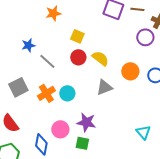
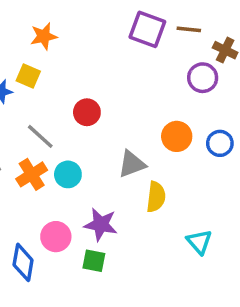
yellow square: (77, 36) -> (28, 76), moved
yellow semicircle: (100, 58) -> (156, 197), moved, turned 60
gray line: (47, 61) -> (40, 136), moved

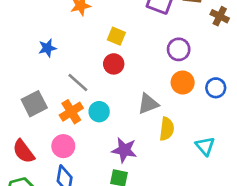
yellow square: (28, 76) -> (116, 36), moved
purple circle: (203, 78) -> (179, 49), moved
pink circle: (56, 237) -> (63, 146), moved
cyan triangle: (199, 242) -> (205, 146), moved

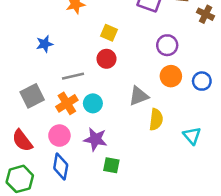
gray line: (78, 83) -> (73, 76), turned -55
purple star: (124, 150) -> (95, 139), moved

